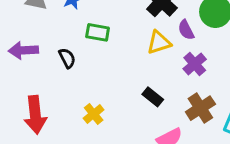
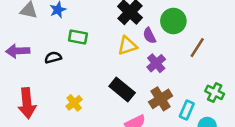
black semicircle: (67, 58) -> (53, 57), turned -77
black rectangle: (153, 97) -> (122, 90), size x1.5

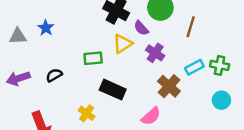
green rectangle: (78, 37) -> (93, 58), moved
black rectangle: (122, 90) -> (113, 90), moved
cyan rectangle: (187, 110) -> (194, 67), moved, turned 54

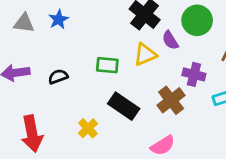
purple cross: (155, 53) -> (194, 74), moved, turned -30
brown cross: (169, 86) -> (171, 100), moved

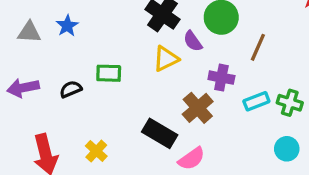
green rectangle: (107, 65) -> (109, 73), moved
black rectangle: (124, 106) -> (160, 133), moved
yellow cross: (88, 128) -> (96, 151), moved

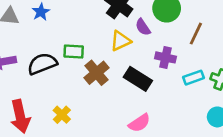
black semicircle: (71, 89) -> (42, 64), size x1.6
brown cross: (198, 108) -> (96, 73), moved
black rectangle: (160, 133) -> (138, 79), moved

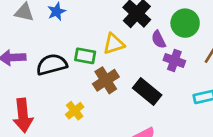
yellow triangle: (121, 41) -> (114, 44), moved
purple cross: (165, 57) -> (174, 60), moved
yellow cross: (62, 115) -> (75, 111), moved

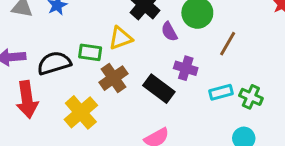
purple cross: (174, 60) -> (186, 68), moved
yellow cross: (75, 111) -> (81, 112), size x1.6
red arrow: (23, 115) -> (27, 99), moved

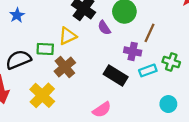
purple cross: (186, 68) -> (133, 51), moved
black rectangle: (159, 89) -> (116, 76), moved
green cross: (251, 97) -> (171, 62), moved

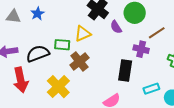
brown line: (150, 33) -> (157, 33), turned 30
cyan rectangle: (148, 70) -> (151, 89), moved
black rectangle: (116, 76) -> (125, 70), turned 65

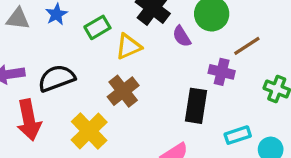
green rectangle: (62, 45) -> (97, 27), moved, turned -35

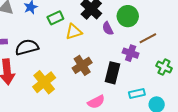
brown cross: (123, 91) -> (82, 65), moved

